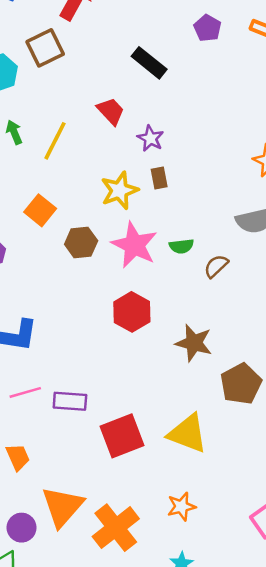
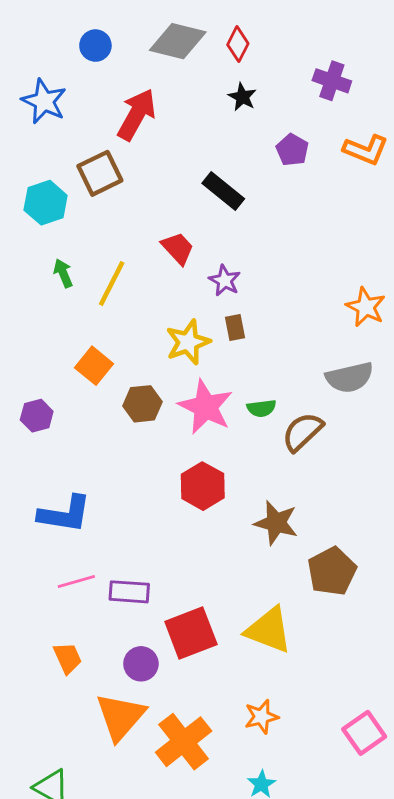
brown semicircle: (216, 266) -> (303, 432), size x1.4
purple circle: (22, 528) -> (141, 664), moved

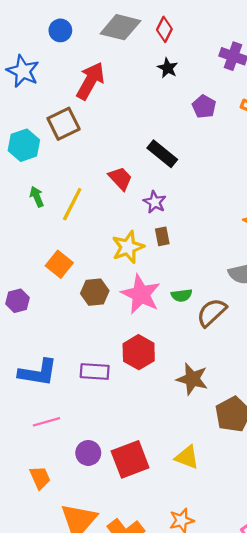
black rectangle: (223, 191) -> (162, 154), moved
purple rectangle: (129, 592) -> (95, 371), moved
yellow triangle: (269, 630) -> (187, 457), size x0.7
purple circle: (141, 664) -> (88, 453), moved

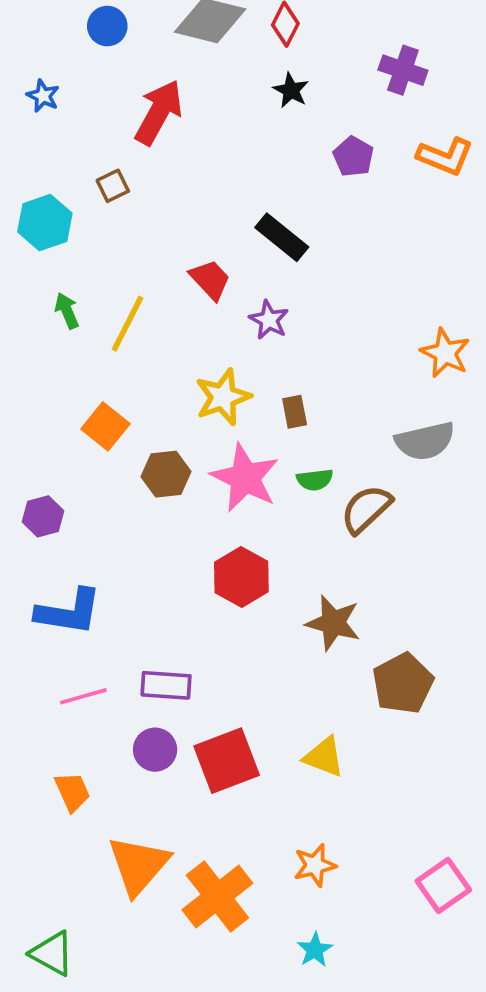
blue star: (23, 71) -> (43, 96), size x0.6
brown square: (64, 124) -> (113, 186), size x0.6
brown rectangle: (162, 236) -> (295, 412), moved
purple hexagon: (17, 301) -> (43, 516), moved
purple rectangle: (95, 371) -> (166, 685), moved

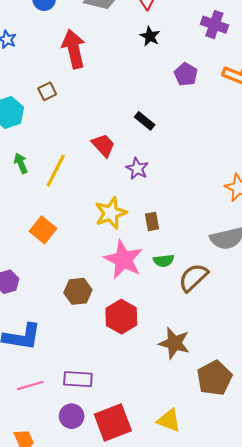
red arrow: (159, 112) -> (74, 49), turned -42
black rectangle: (282, 237) -> (145, 121), size x0.7
brown hexagon: (166, 474) -> (78, 291), moved

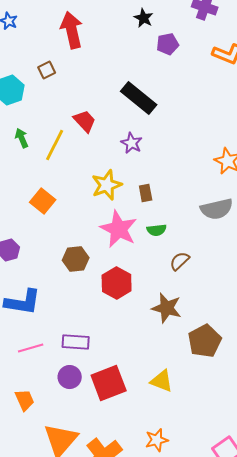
purple pentagon: (186, 74) -> (168, 44), moved, turned 30
black rectangle: (145, 121) -> (139, 98), size x1.8
red trapezoid: (103, 145) -> (85, 121), moved
brown semicircle: (193, 278) -> (180, 261), moved, size x0.7

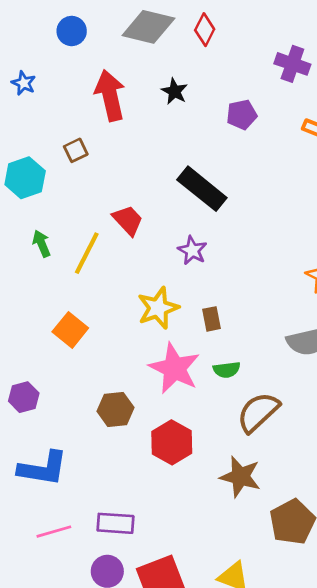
black star: (144, 18) -> (174, 91), moved
brown semicircle: (180, 261) -> (258, 412), size x1.6

